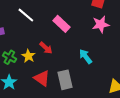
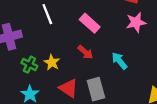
white line: (26, 15) -> (47, 14), turned 30
red arrow: (46, 48) -> (85, 52), moved

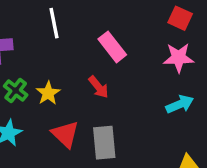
cyan arrow: (119, 61) -> (180, 104), moved, turned 96

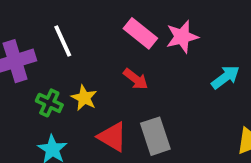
white line: (54, 23) -> (63, 41), moved
pink star: (179, 58) -> (182, 37), moved

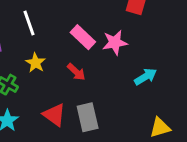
white line: (63, 41) -> (29, 23), moved
yellow star: (84, 98) -> (36, 63), moved

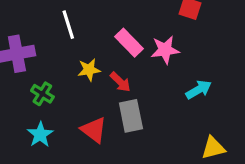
yellow star: (36, 63) -> (89, 70), moved, turned 30
gray rectangle: (88, 117) -> (131, 116), moved

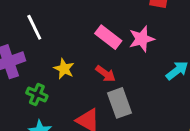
white line: (68, 25) -> (34, 27), moved
yellow star: (89, 70) -> (64, 69), moved, turned -30

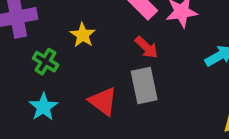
red arrow: (105, 74) -> (146, 47), moved

